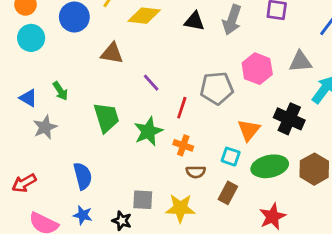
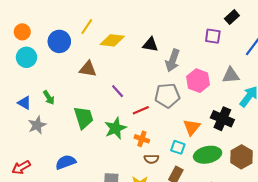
gray arrow: (232, 20) -> (173, 60), moved
red line: (182, 108) -> (141, 110), turned 49
blue semicircle: (83, 176) -> (66, 162), turned -96

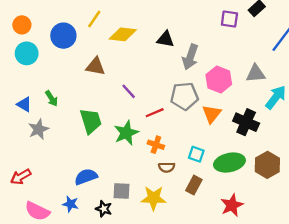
purple square: (213, 36) -> (229, 19), moved
orange triangle: (192, 127) -> (212, 114), moved
blue semicircle: (66, 162) -> (86, 177), moved

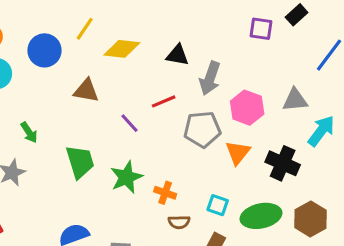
red line: (155, 113) -> (164, 101), moved

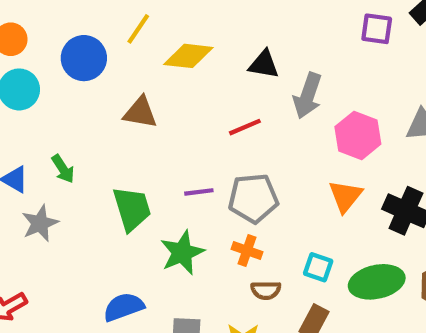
purple line: (130, 123) -> (199, 192), moved, turned -55
gray pentagon: (202, 129) -> (253, 198), moved
green star: (126, 177) -> (182, 253), moved

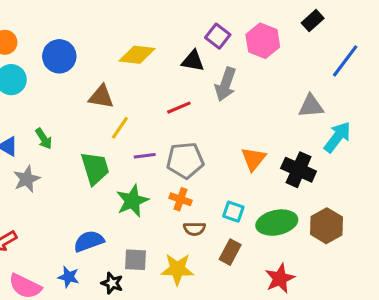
yellow line: (138, 29) -> (120, 128), moved
purple square: (377, 29) -> (218, 36), moved, turned 30
pink hexagon: (358, 135) -> (263, 41), moved

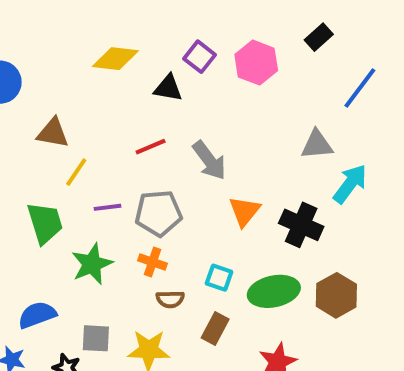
yellow diamond: (137, 55) -> (115, 59), moved
gray arrow: (226, 84) -> (209, 160), moved, turned -56

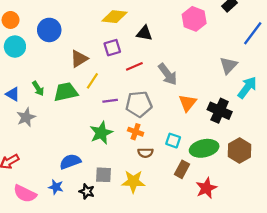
purple square: (199, 57) -> (112, 48), moved, turned 35
brown triangle: (53, 133) -> (79, 59), turned -42
gray triangle: (317, 145) -> (228, 65), turned -42
green trapezoid: (45, 223) -> (66, 92), moved, turned -85
brown rectangle: (215, 329) -> (182, 169), moved

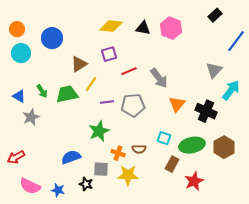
pink hexagon: (194, 19) -> (171, 28), moved
black triangle: (144, 33) -> (143, 28), moved
orange cross: (136, 132) -> (118, 153), moved
blue star: (56, 187) -> (58, 190), moved

